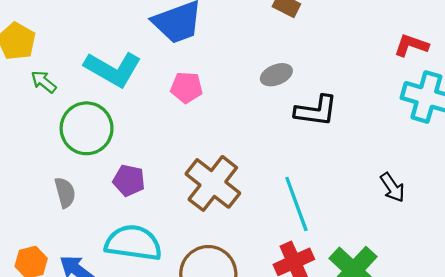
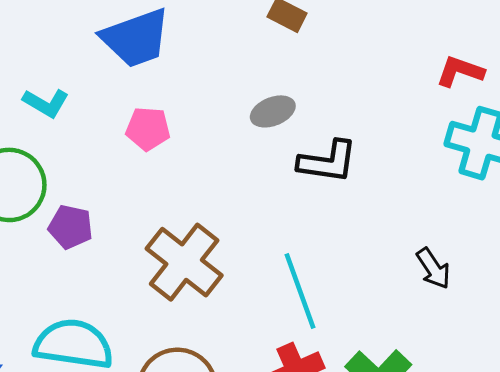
cyan L-shape: (113, 69) -> (46, 103), size x0.6
purple pentagon: (129, 180) -> (71, 227), moved

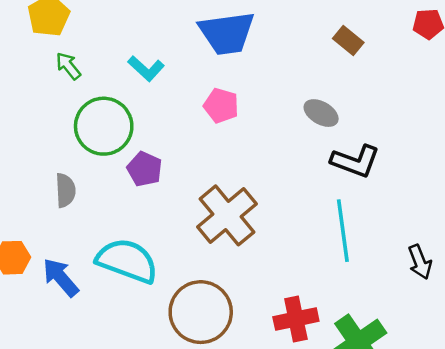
gray ellipse: (273, 111) -> (321, 113), turned 40
cyan line: (300, 291) -> (343, 231), moved

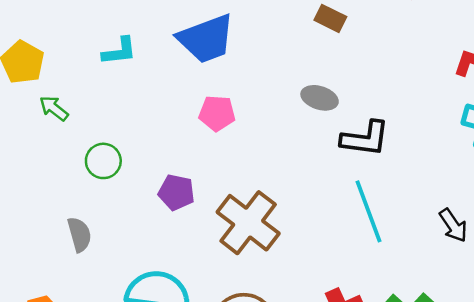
cyan L-shape: (146, 68) -> (119, 51), moved, turned -36
green circle: (104, 126) -> (103, 161), size x0.6
purple pentagon: (145, 169) -> (176, 192), moved

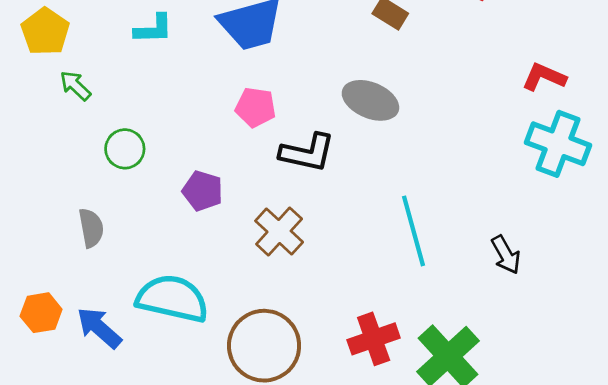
gray ellipse: (320, 98) -> (370, 100), size x1.4
black L-shape: (365, 139) -> (307, 153), moved
brown cross: (248, 223) -> (279, 231), size x0.7

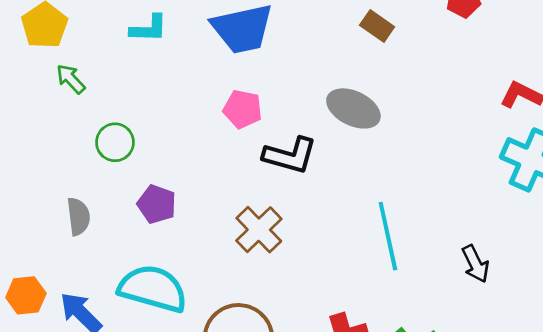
purple pentagon: (203, 191) -> (157, 204), moved

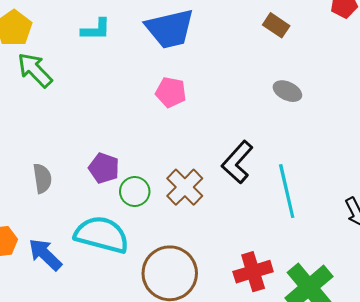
green arrow: (71, 79) -> (35, 70), size x1.5
gray ellipse: (353, 108) -> (287, 91), moved, size x0.7
green circle: (115, 142) -> (135, 191), moved
black L-shape: (290, 155) -> (237, 162), moved, turned 117

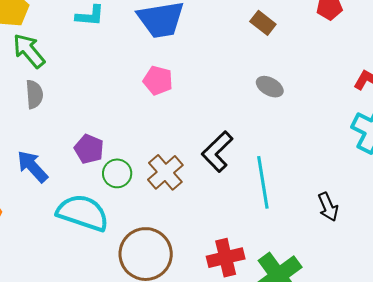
gray semicircle: (42, 178) -> (34, 94), moved
blue arrow: (45, 254) -> (32, 166), moved

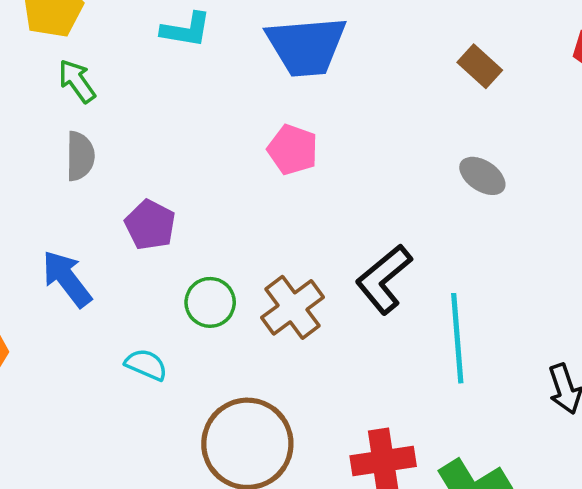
green arrow: (29, 51) -> (77, 81), size x0.7
purple pentagon: (89, 149) -> (150, 225), moved
cyan semicircle: (83, 213) -> (146, 365), size x0.5

